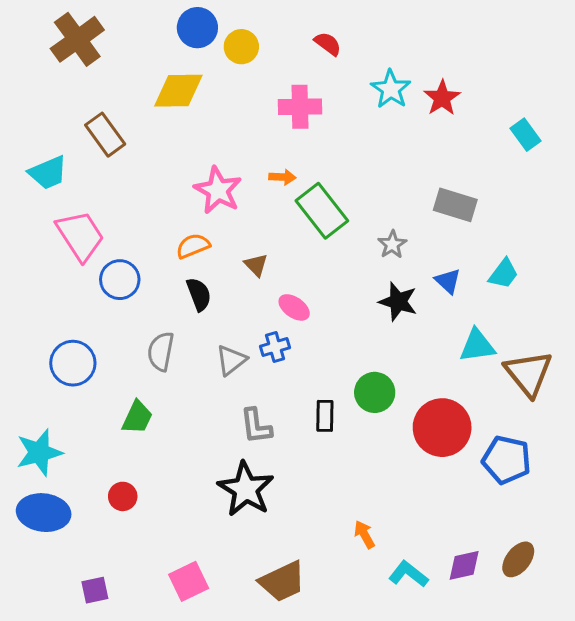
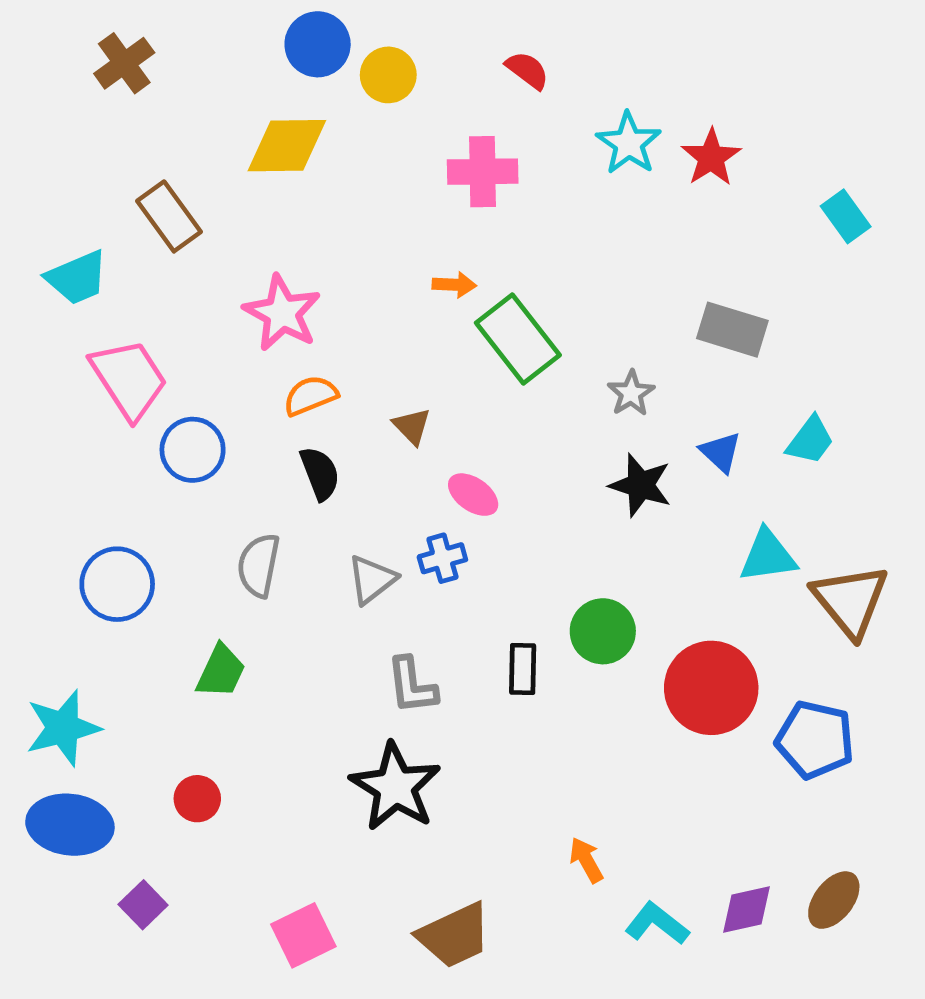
brown cross: (77, 39) -> (124, 63), size x0.7
pink star: (218, 190) -> (282, 313), moved
purple square: (95, 590) -> (143, 905), moved, turned -32

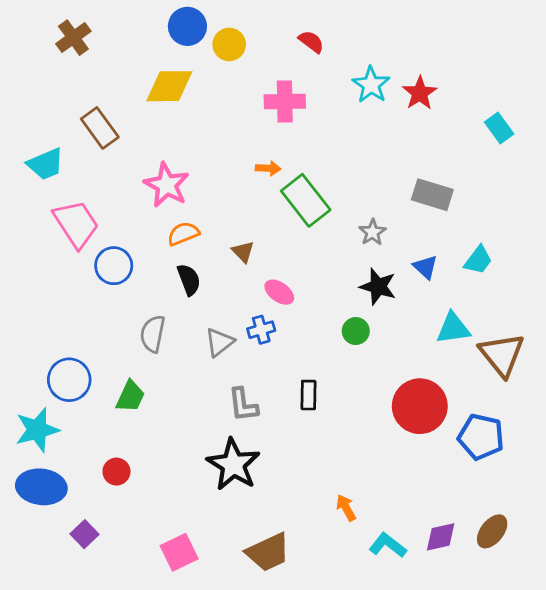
blue circle: (117, 584) -> (69, 380), moved
green circle: (603, 631) -> (356, 331), moved, size x0.7

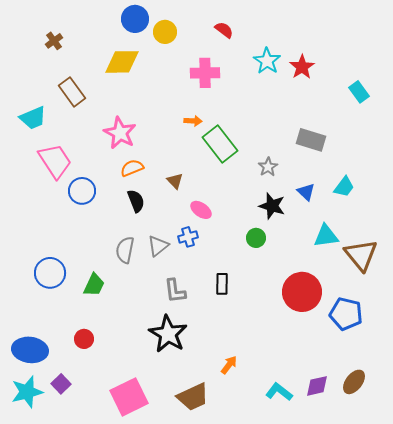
brown cross: (73, 38) -> (54, 41), moved, size x0.7
gray semicircle: (153, 334) -> (125, 250), moved
cyan star: (37, 430) -> (27, 392), moved
orange arrow: (346, 508) -> (229, 365), moved, turned 66
pink square: (179, 552) -> (129, 397), size x1.4

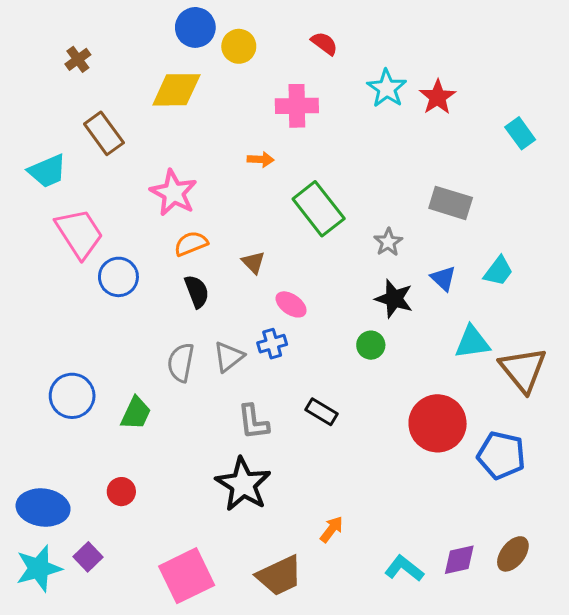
orange arrow: (193, 121) -> (261, 159), moved
black rectangle: (222, 284) -> (321, 412), turned -60

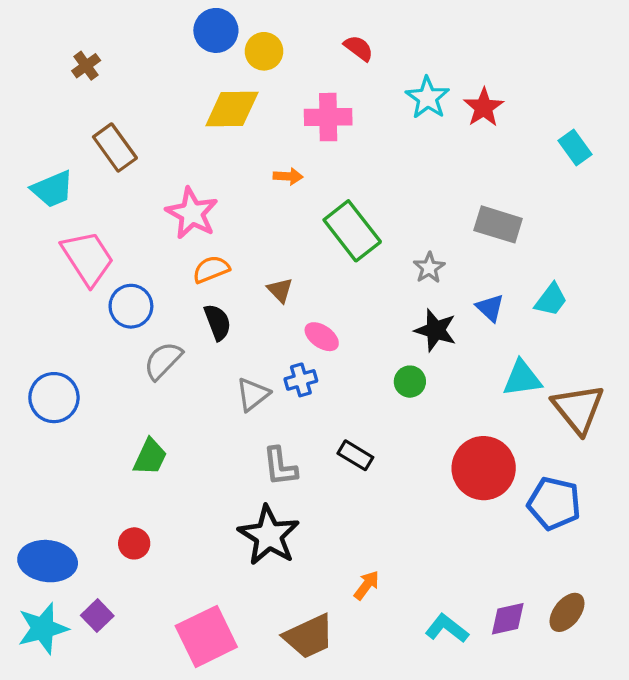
yellow diamond: (176, 90) -> (232, 109), moved
gray semicircle: (181, 362) -> (163, 361), moved, turned 33
blue circle: (72, 396) -> (54, 398), moved

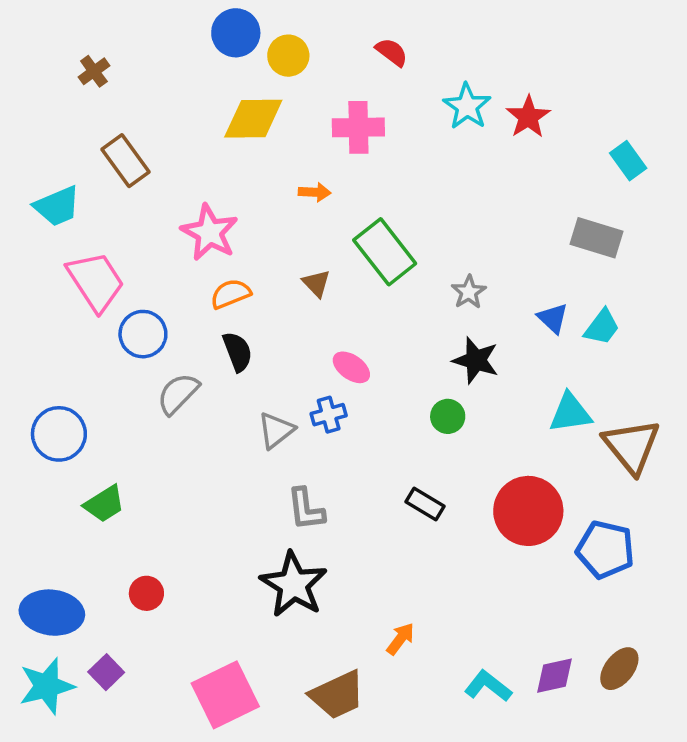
gray rectangle: (498, 224) -> (597, 238), moved
brown triangle: (280, 290) -> (316, 283), moved
blue triangle: (490, 308) -> (553, 318), moved
black rectangle: (355, 455) -> (425, 504), moved
green trapezoid: (150, 457) -> (104, 504), moved, turned 33

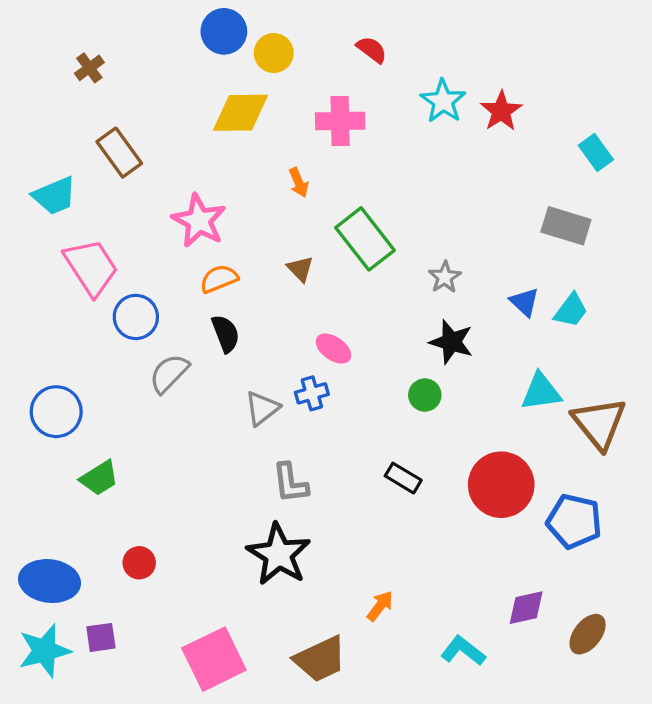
orange arrow: (315, 192) -> (299, 182), turned 64
purple square: (106, 672) -> (101, 637), turned 36
purple diamond: (555, 676) -> (526, 608), moved

